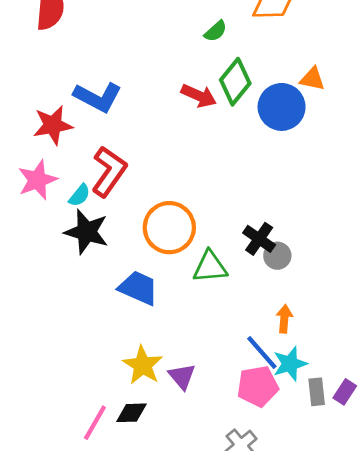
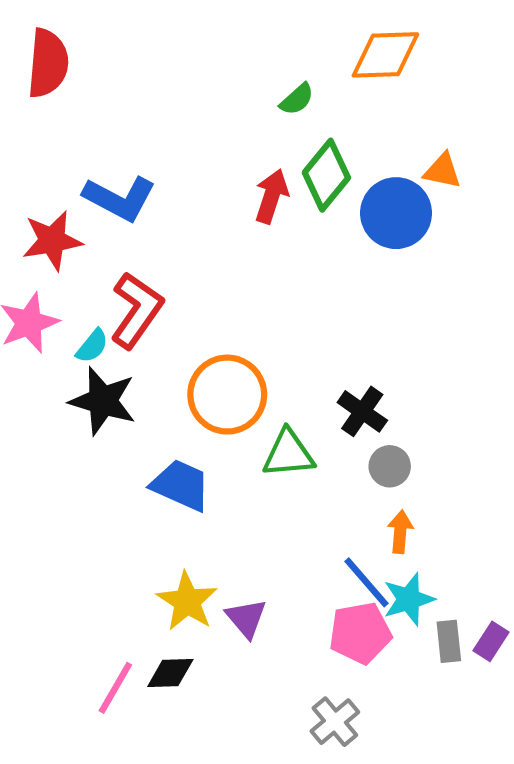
red arrow: (199, 96) -> (272, 196), turned -96
gray circle: (277, 256) -> (390, 466), moved

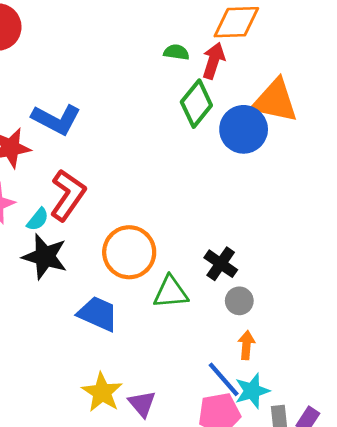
green semicircle: (297, 99) -> (176, 52), turned -130
orange triangle: (442, 171) -> (275, 101), size x1.8
red arrow: (272, 196) -> (214, 61), moved

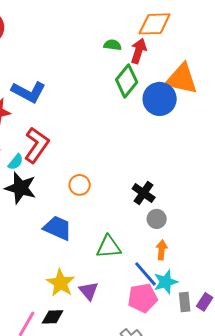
orange circle: (129, 252) -> (80, 185), size x0.6
green triangle: (171, 292) -> (109, 247), moved

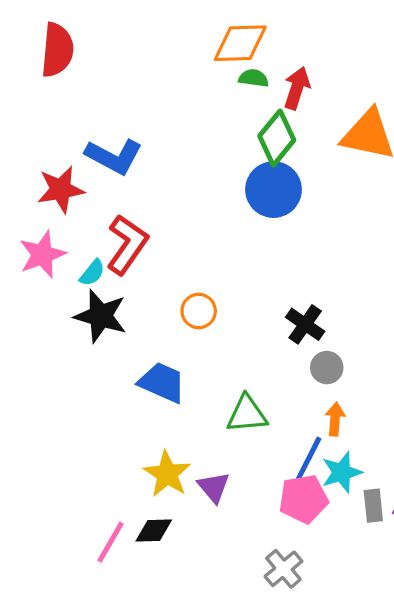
orange diamond: (155, 24) -> (240, 43), moved
blue circle: (160, 99) -> (274, 190), moved
blue line: (146, 274) -> (308, 459), turned 68

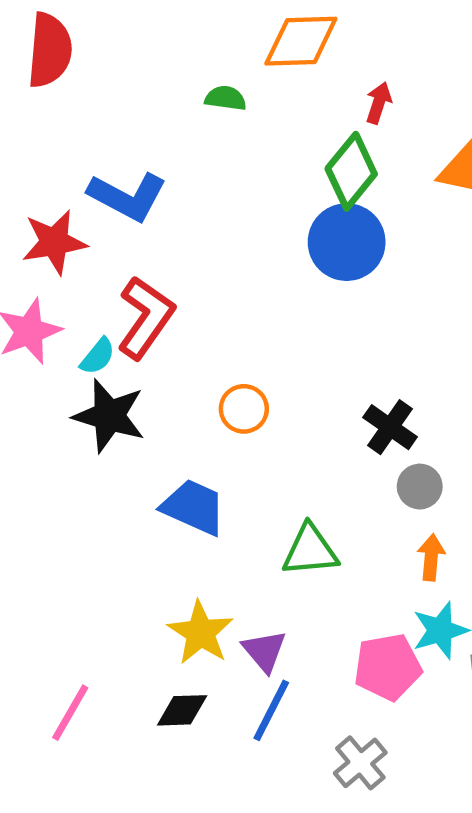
green semicircle: (254, 78) -> (226, 98), moved
red arrow: (297, 88) -> (379, 103), size x0.7
blue line: (308, 459) -> (271, 710), moved
pink line: (111, 542) -> (70, 713), moved

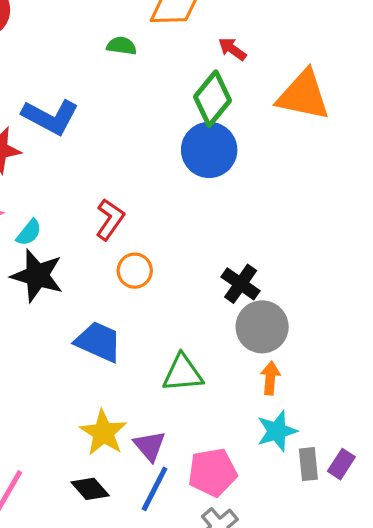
red arrow: (379, 103) -> (232, 49), turned -72
red L-shape: (146, 317) -> (110, 219), moved, size x0.7
gray circle: (420, 487) -> (262, 327), size x1.6
pink pentagon: (388, 667) -> (212, 472), moved
black diamond: (182, 710) -> (90, 489), turned 51

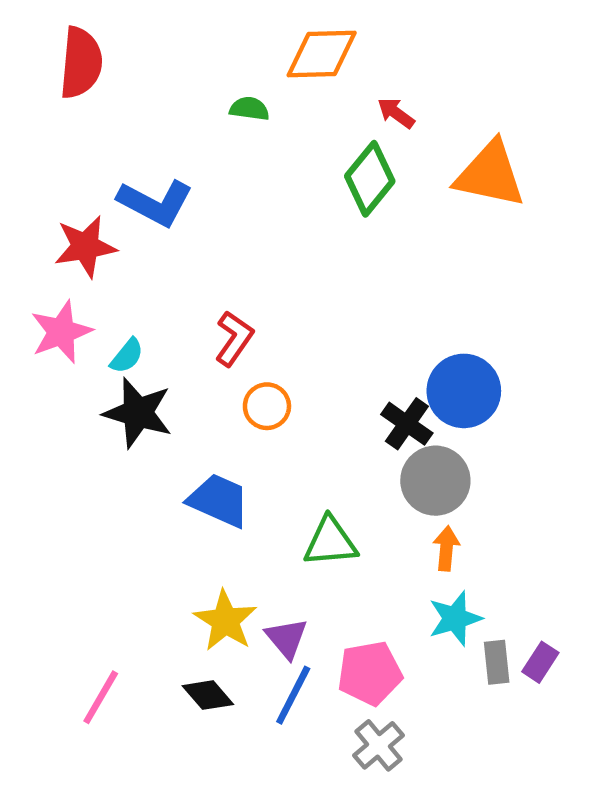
blue circle: (209, 150) -> (464, 391), moved

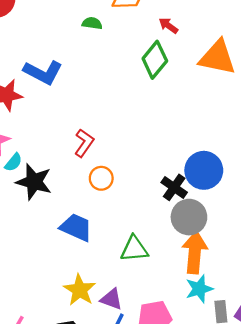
cyan semicircle: (127, 356) -> (13, 162), moved
orange arrow: (446, 548) -> (195, 252), size x1.8
purple triangle: (287, 638) -> (111, 299), turned -30

